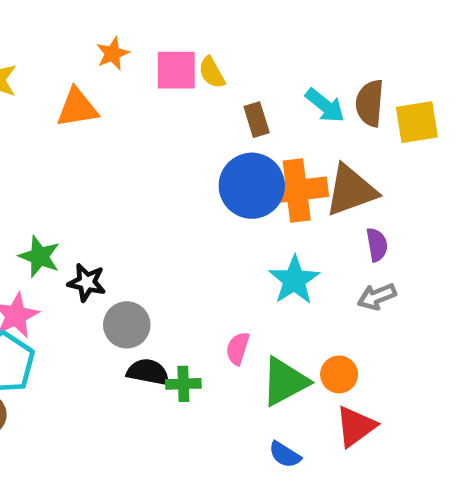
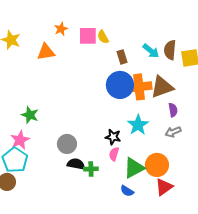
black star: (87, 282) -> (113, 137), moved
orange circle: (339, 374) -> (157, 165), size x1.5
blue semicircle: (285, 455) -> (127, 191), moved

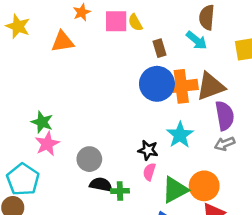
brown semicircle: (170, 50) -> (207, 17), moved
purple semicircle: (173, 110) -> (225, 116), size x1.6
pink star: (20, 140) -> (47, 144), moved

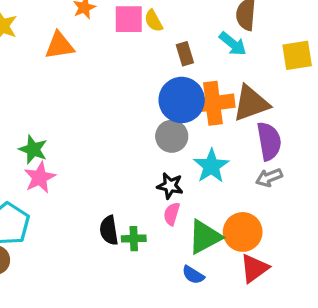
gray circle: (89, 159) -> (172, 136), moved
black semicircle: (101, 185) -> (109, 230), turned -110

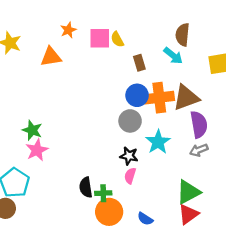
blue circle: (182, 100) -> (137, 95), size x0.7
orange circle: (243, 232) -> (109, 212), moved
green triangle: (205, 237) -> (188, 192), moved

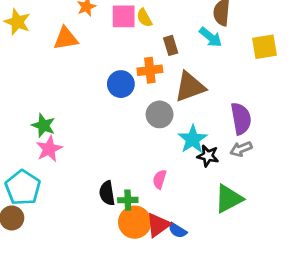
blue circle: (137, 95) -> (121, 84), moved
orange cross: (159, 98) -> (150, 70), moved, size x0.7
brown triangle: (186, 98) -> (190, 87), moved
black star: (129, 156) -> (208, 156), moved
red triangle: (188, 214) -> (158, 225), moved

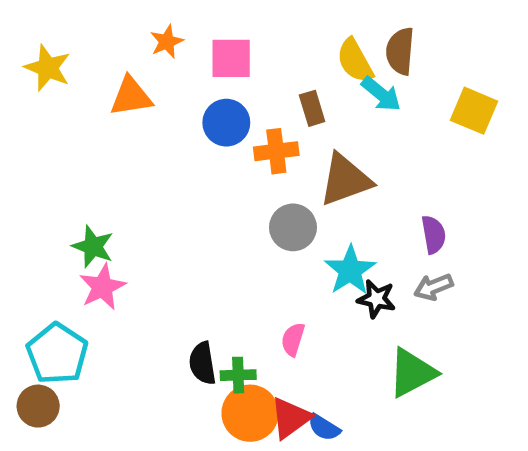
yellow semicircle: (144, 18) -> (355, 61), moved, size x1.4
yellow square: (264, 47) -> (474, 111), turned 32
blue circle: (121, 84) -> (226, 123), moved
purple semicircle: (241, 119) -> (434, 235), size x0.7

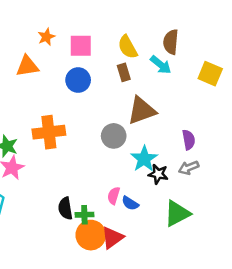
yellow semicircle: (355, 61) -> (128, 47), moved
orange cross: (276, 151) -> (49, 132), moved, size x1.4
blue semicircle: (324, 427) -> (130, 203), moved

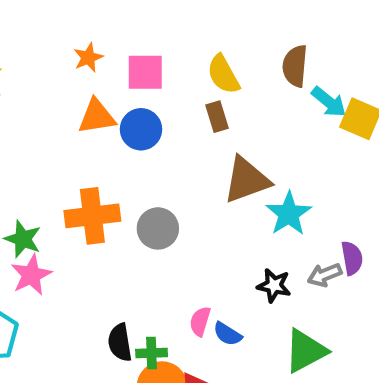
cyan arrow: (161, 65) -> (329, 102), moved
orange triangle: (27, 66) -> (97, 117), moved
gray circle: (114, 136) -> (158, 228), moved
purple semicircle: (189, 140) -> (352, 258), moved
cyan star: (144, 159) -> (289, 214), moved

